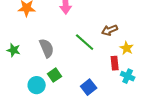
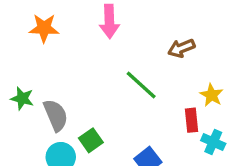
brown arrow: (110, 30) -> (181, 48), moved
gray semicircle: (47, 48) -> (56, 115), moved

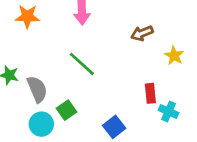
green line: (141, 85) -> (82, 64), moved
yellow star: (212, 95) -> (174, 56), moved

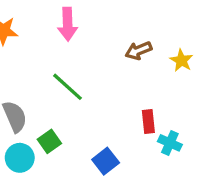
yellow star: (174, 56) -> (181, 60), moved

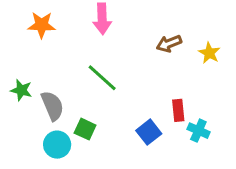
green square: (49, 141) -> (85, 129), turned -30
blue square: (106, 161) -> (149, 132), moved

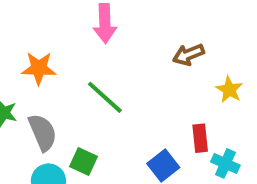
orange star: (42, 25) -> (39, 68), moved
yellow star: (209, 53) -> (229, 90), moved

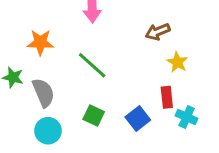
yellow star: (229, 90) -> (177, 62), moved
green square: (83, 162) -> (94, 116), moved

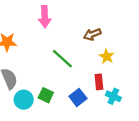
green line: (92, 65) -> (62, 59), moved
cyan circle: (48, 131) -> (24, 100), moved

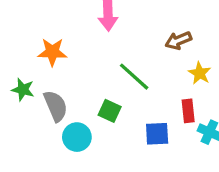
green square: (46, 95) -> (110, 111), moved
blue square: (78, 97) -> (157, 134), turned 35

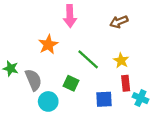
brown arrow: (178, 41) -> (119, 22), moved
orange star: (52, 52) -> (48, 45), moved, turned -30
yellow star: (200, 73) -> (121, 60), moved

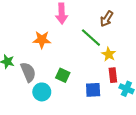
brown arrow: (119, 22) -> (107, 19), turned -35
orange star: (48, 45) -> (42, 40), turned 30
green line: (88, 59) -> (91, 38), moved

